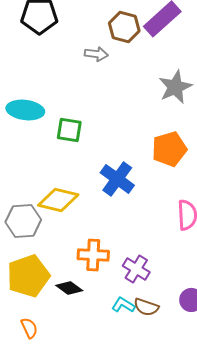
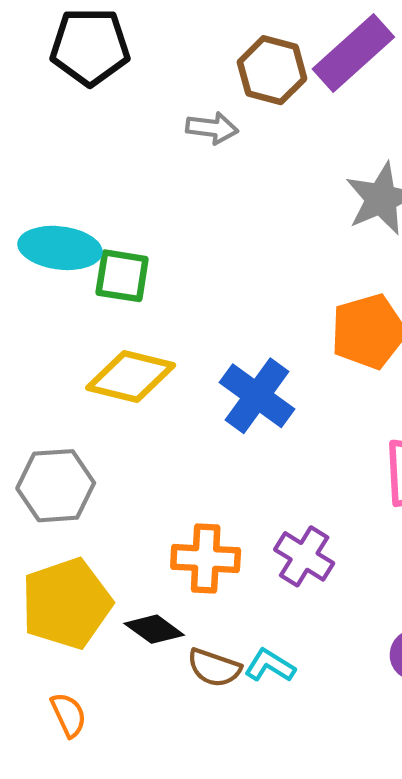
green square: (69, 130) -> (122, 276), moved
yellow diamond: (58, 200) -> (131, 376), moved
purple cross: (136, 269) -> (304, 556), moved
brown semicircle: (146, 307) -> (214, 668), moved

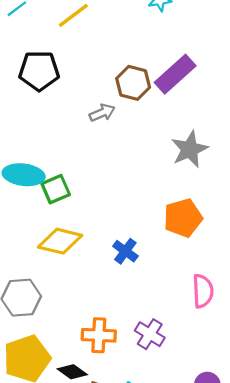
gray arrow: (212, 128) -> (102, 113), turned -30
green square: (122, 276) -> (56, 189), turned -32
blue cross: (257, 396) -> (125, 251), size x0.7

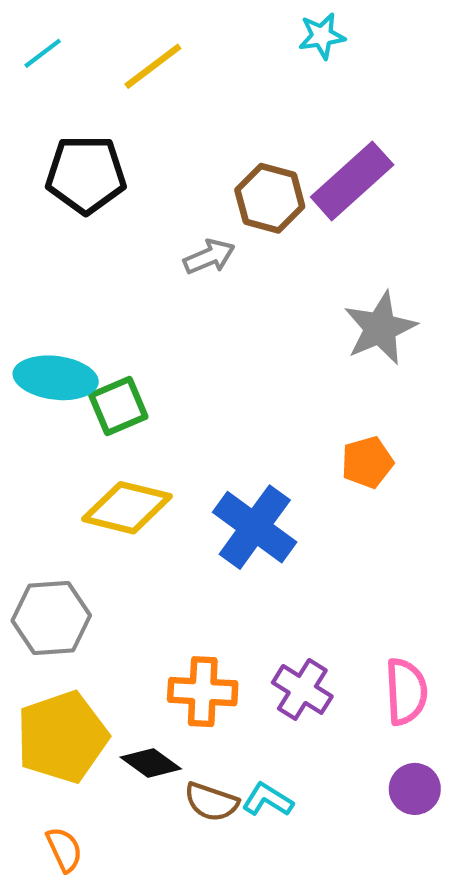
orange pentagon: (183, 218) -> (367, 462), size x0.7
blue cross: (125, 251) -> (255, 527), size x1.6
pink semicircle: (203, 291) -> (406, 692), moved

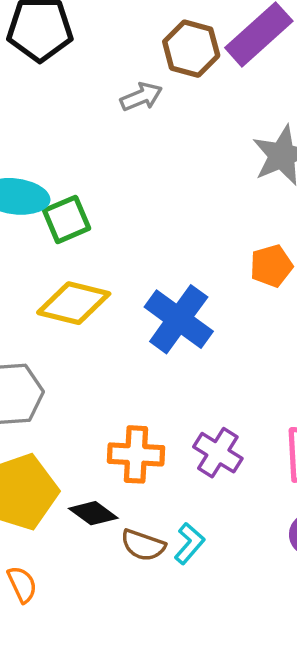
cyan L-shape: (268, 800) -> (189, 543), turned 99

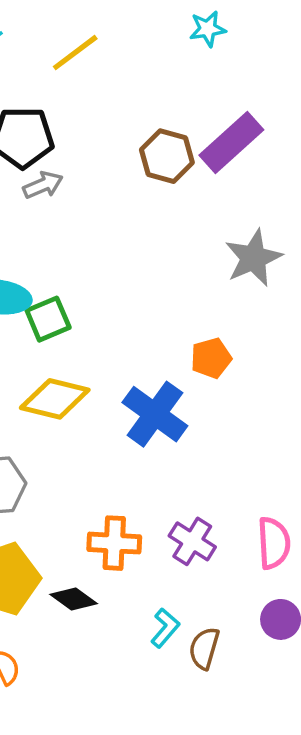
gray arrow: (141, 97) -> (43, 185), moved
orange pentagon: (271, 266) -> (211, 358), moved
brown semicircle: (143, 545) -> (204, 648), moved, turned 87

